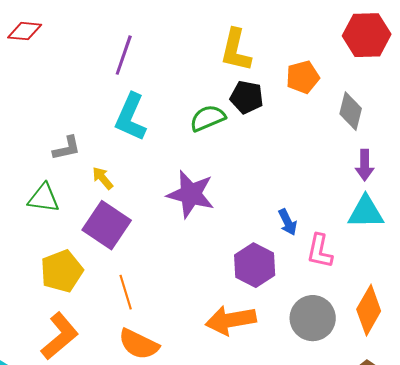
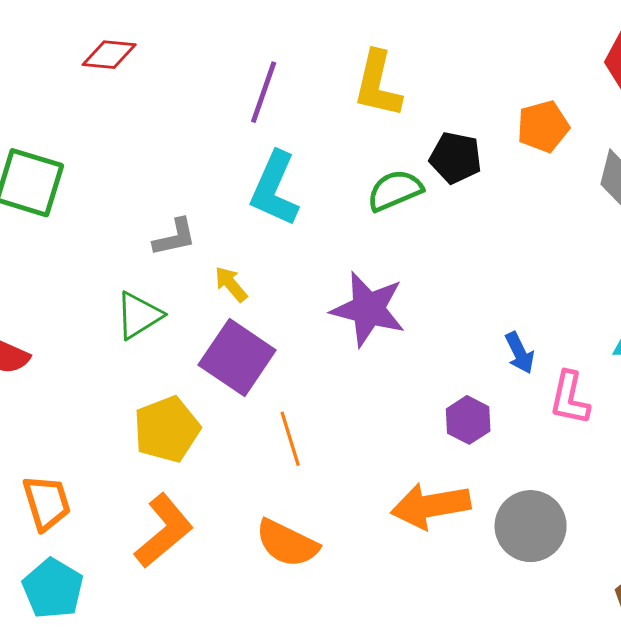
yellow L-shape: (236, 50) -> (378, 84), moved
green triangle: (44, 198) -> (139, 315), turned -40
purple hexagon: (255, 265) -> (468, 420), size x0.7
orange line: (126, 292) -> (290, 439), moved
gray circle: (313, 318) -> (531, 526), moved

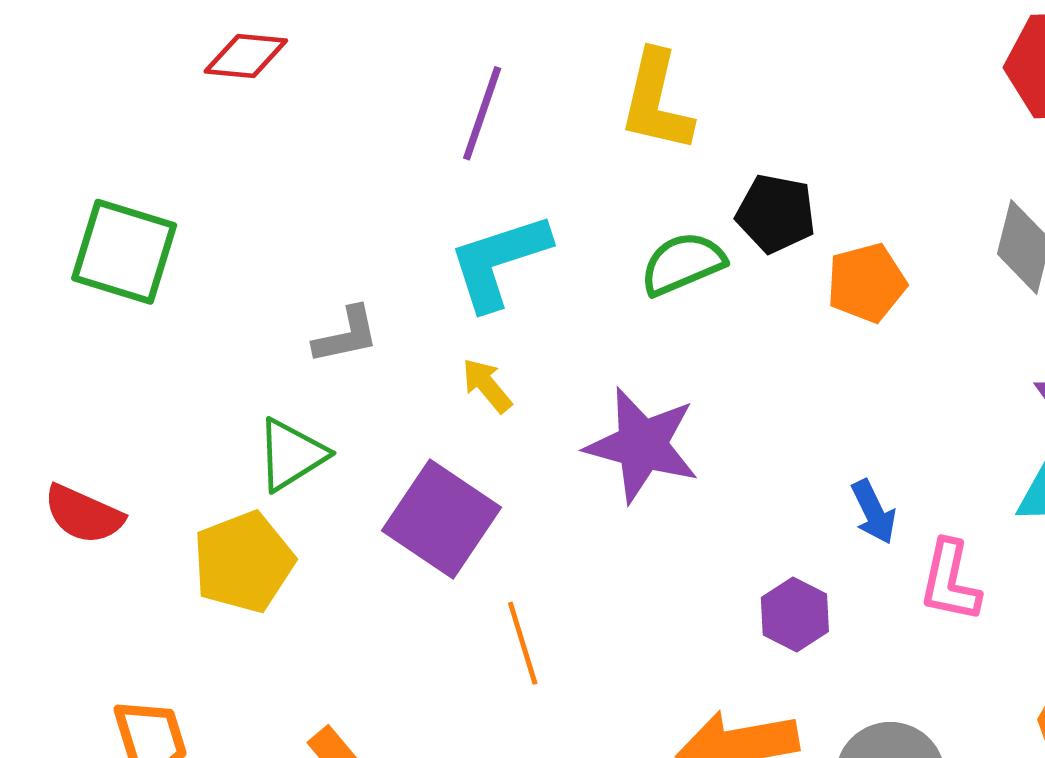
orange pentagon: (543, 126) -> (866, 283), moved
cyan L-shape: (275, 189) -> (499, 261), turned 48
yellow arrow: (231, 284) -> (487, 385), moved
yellow pentagon: (167, 429) -> (243, 562), moved

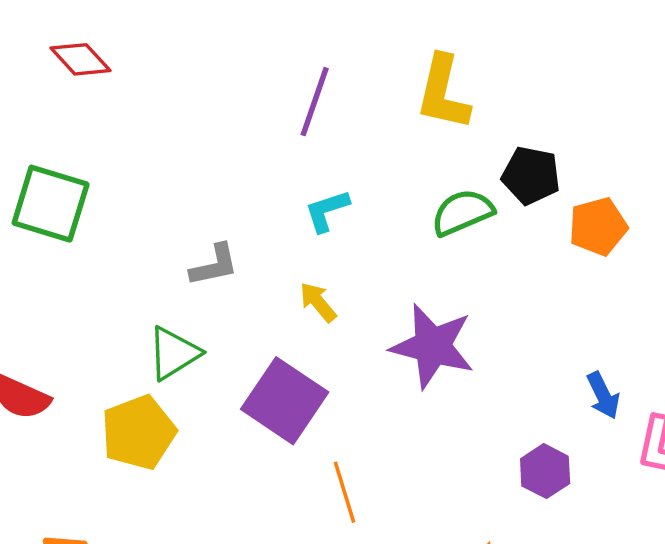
red diamond: (246, 56) -> (80, 59), moved, turned 42
cyan L-shape: (499, 261) -> (327, 211), size x0.6

